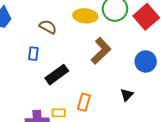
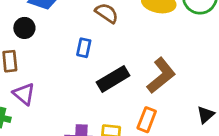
brown L-shape: (101, 51) -> (161, 76), moved

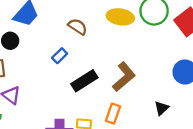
blue rectangle: (84, 48) -> (60, 56), turned 35

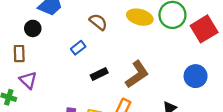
black rectangle: (84, 81) -> (99, 74), size x0.7

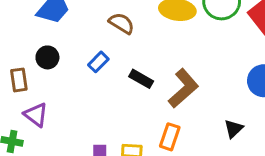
black circle: (33, 28) -> (47, 57), moved
black rectangle: (99, 74) -> (141, 79), moved, turned 63

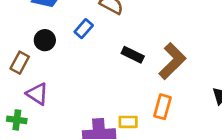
blue rectangle: (98, 62) -> (84, 29), moved
brown rectangle: (19, 80) -> (20, 63), turned 40

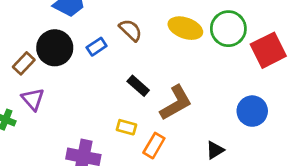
black circle: (45, 40) -> (55, 48), size x1.6
yellow rectangle: (128, 122) -> (126, 127), moved

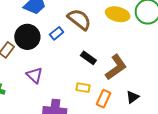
brown semicircle: (131, 30) -> (79, 19), size x1.4
purple triangle: (33, 99) -> (35, 75), moved
black triangle: (215, 150) -> (133, 97), moved

